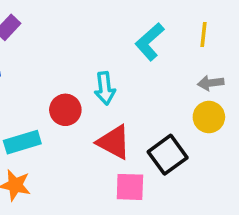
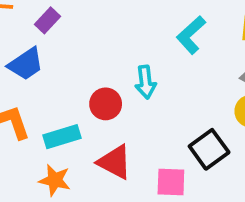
red triangle: (114, 142) -> (115, 162), moved

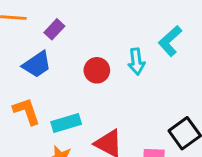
cyan arrow: (146, 82) -> (136, 61), moved
red circle: (106, 104) -> (97, 70), moved

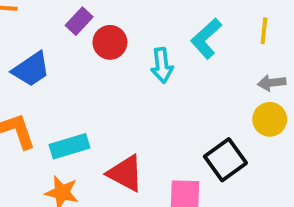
purple rectangle: (54, 29) -> (79, 21), moved
red circle: (97, 70) -> (110, 42), moved

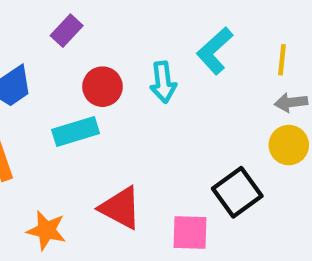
yellow line: (264, 31) -> (282, 60), moved
red circle: (110, 42) -> (102, 87), moved
cyan rectangle: (70, 146) -> (76, 132), moved

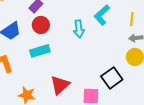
red circle: (102, 87) -> (41, 25), moved
red triangle: (120, 208) -> (60, 85), turned 50

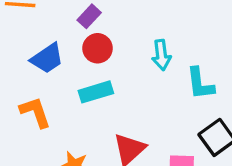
cyan L-shape: (102, 15) -> (200, 84), moved, turned -55

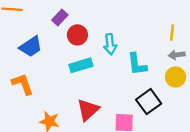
red circle: (98, 48) -> (77, 35), moved
cyan rectangle: (96, 92) -> (81, 65), moved

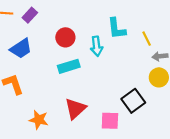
purple rectangle: (60, 17) -> (30, 15), moved
yellow line: (172, 33) -> (147, 39), moved, turned -32
cyan L-shape: (137, 64) -> (117, 29), moved

